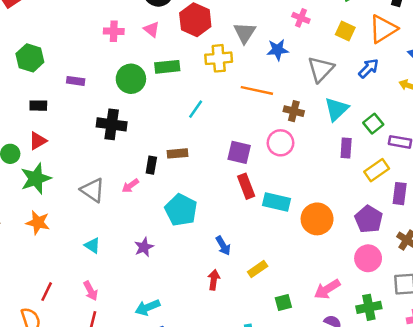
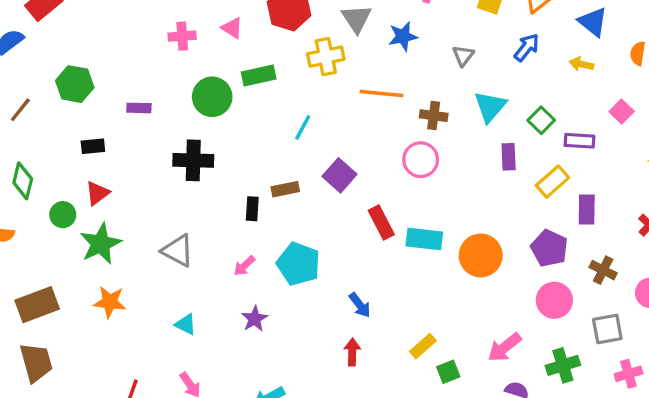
gray triangle: (321, 69) -> (463, 56), size x0.6
purple square: (239, 152) -> (340, 175), moved, turned 35
pink arrow: (130, 186) -> (244, 266), moved
yellow rectangle: (258, 269) -> (423, 346), moved

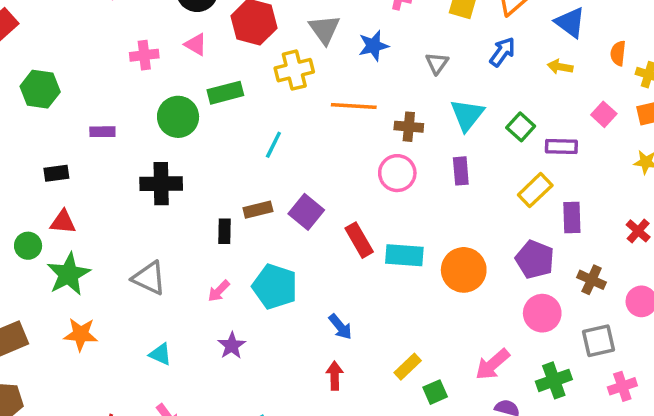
green hexagon: (75, 84) -> (40, 89), moved
purple rectangle: (509, 157) -> (461, 171), moved
purple square: (340, 175) -> (306, 212), moved
red triangle: (97, 193) -> (63, 222), turned 44

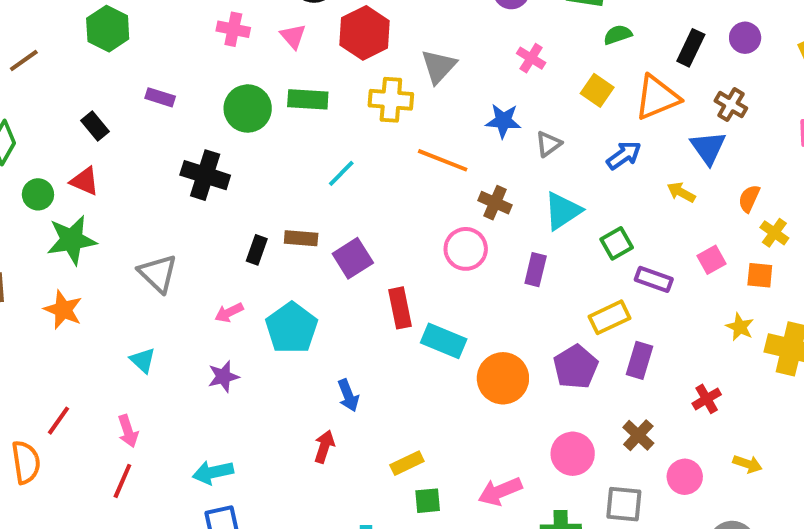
blue star: (374, 46) -> (503, 121), moved
black rectangle: (56, 173) -> (95, 126), turned 40
purple pentagon: (535, 259) -> (576, 367), moved

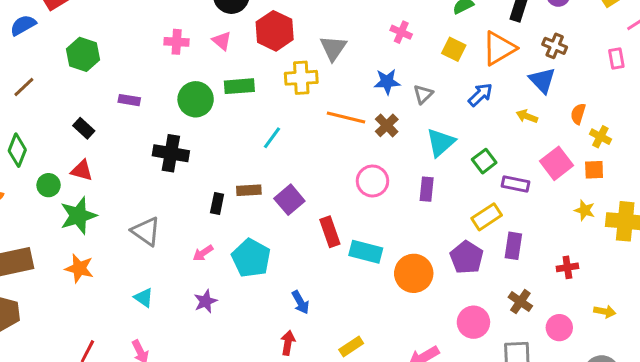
brown cross: (495, 203) -> (387, 125), moved, turned 30
pink square: (711, 260) -> (556, 163), size x1.5
red cross: (707, 399) -> (567, 267), turned 30

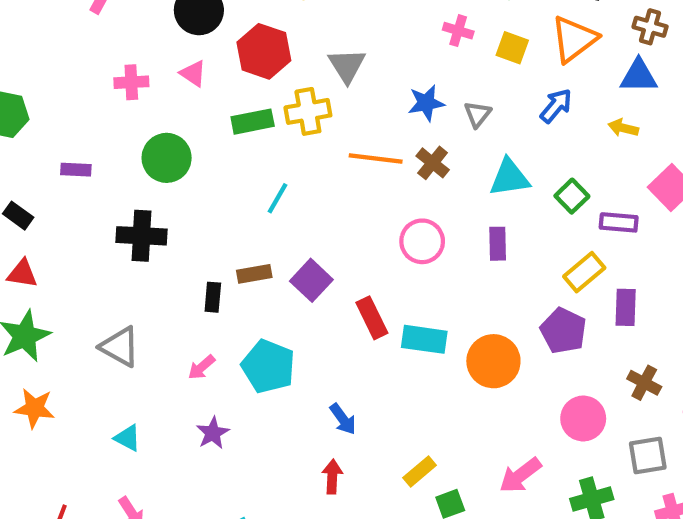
pink cross: (401, 32) -> (458, 31), moved
blue triangle: (542, 80) -> (639, 76), turned -40
green rectangle: (239, 86) -> (253, 122), moved
cyan triangle: (441, 143) -> (509, 178), turned 40

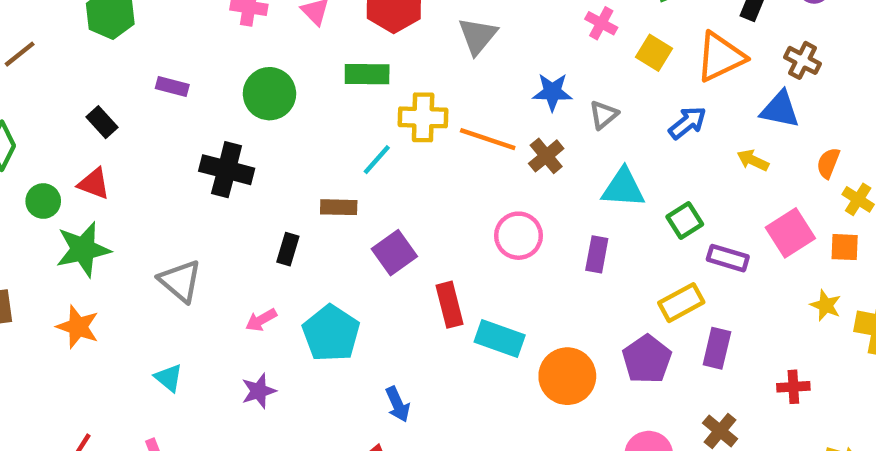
yellow cross: (308, 111) -> (423, 117), moved
brown rectangle: (254, 274) -> (339, 207), moved

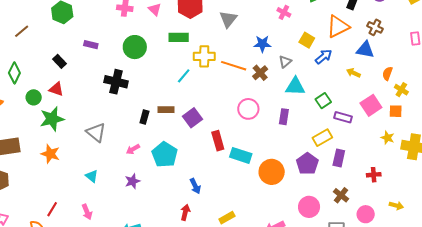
yellow square: (654, 53) -> (307, 40), moved
gray triangle: (604, 115) -> (285, 62), moved
brown rectangle: (339, 207) -> (166, 110), moved

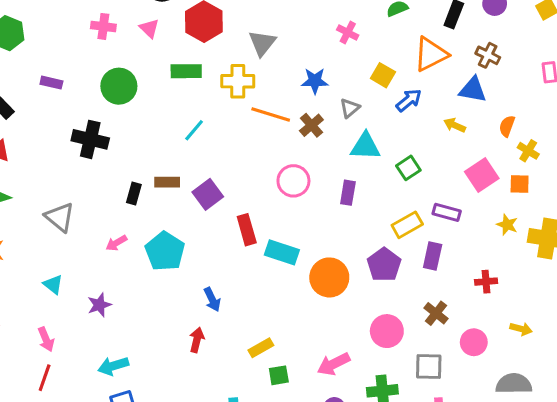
yellow cross: (204, 56) -> (238, 81), moved
purple rectangle: (343, 117) -> (447, 212), moved
purple star: (132, 181) -> (99, 305), moved

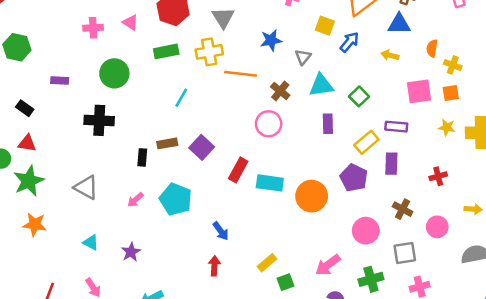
brown cross: (311, 125) -> (280, 91), moved
pink square: (482, 175) -> (419, 91), turned 36
purple rectangle: (348, 193) -> (328, 124), moved
red rectangle: (247, 230) -> (238, 170), turned 55

